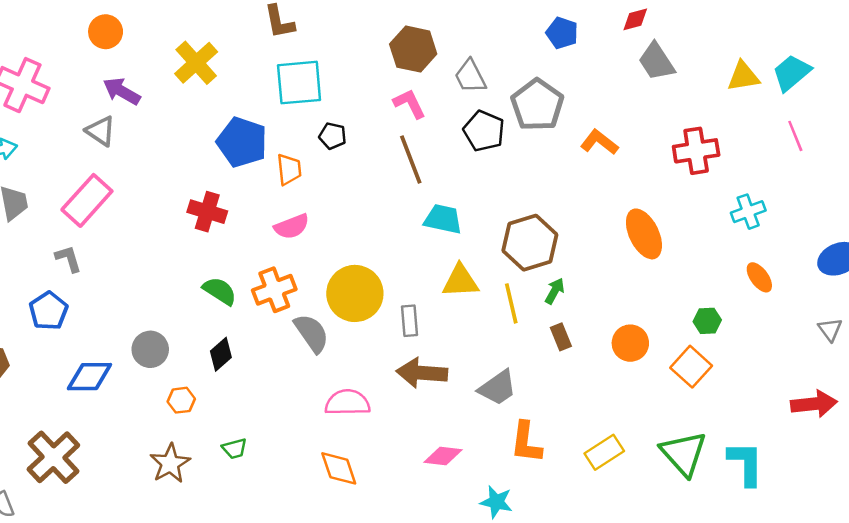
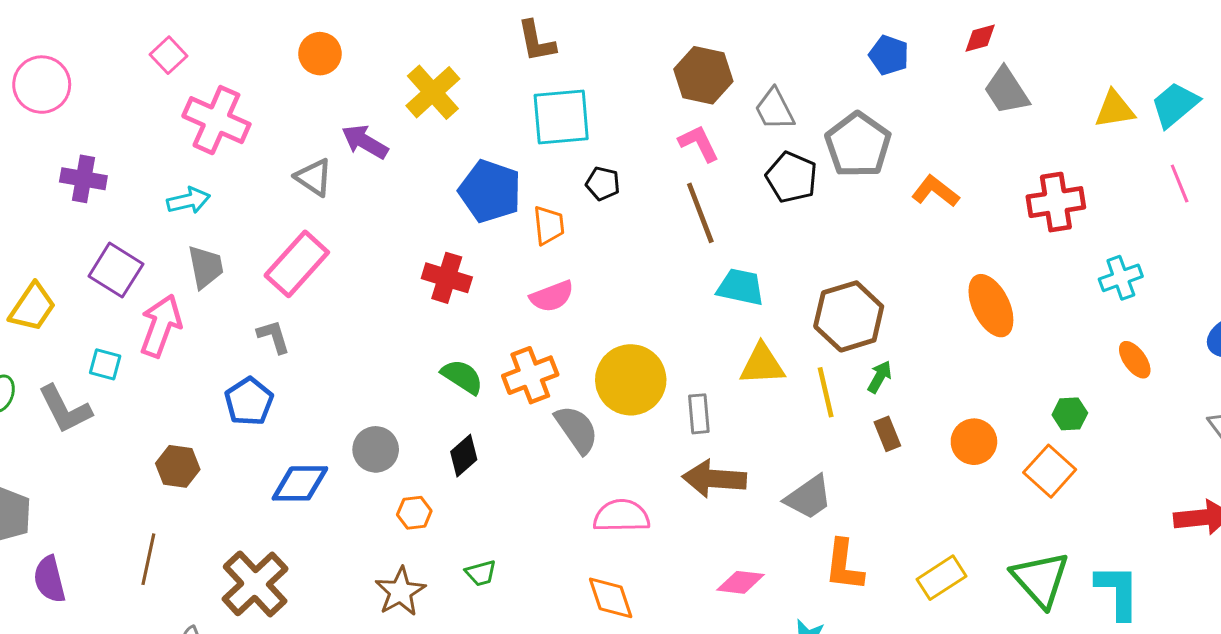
purple arrow: (122, 91) -> (365, 142), moved

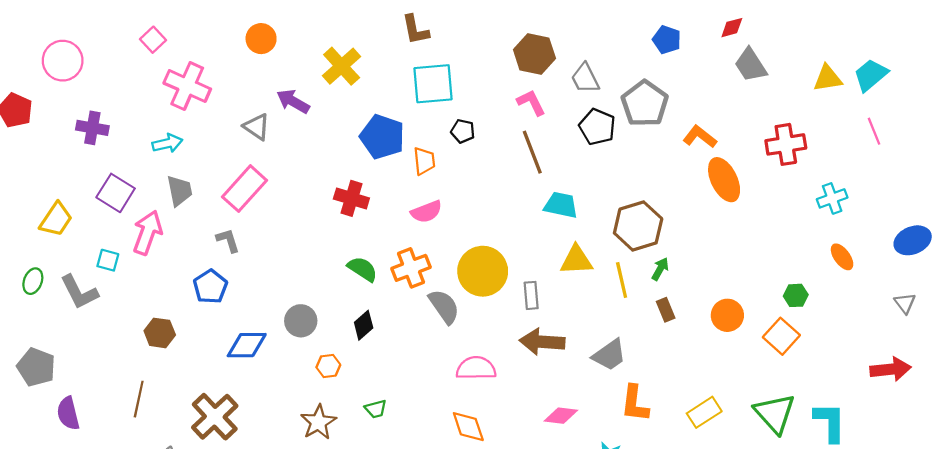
orange ellipse: (991, 306) -> (724, 180), moved

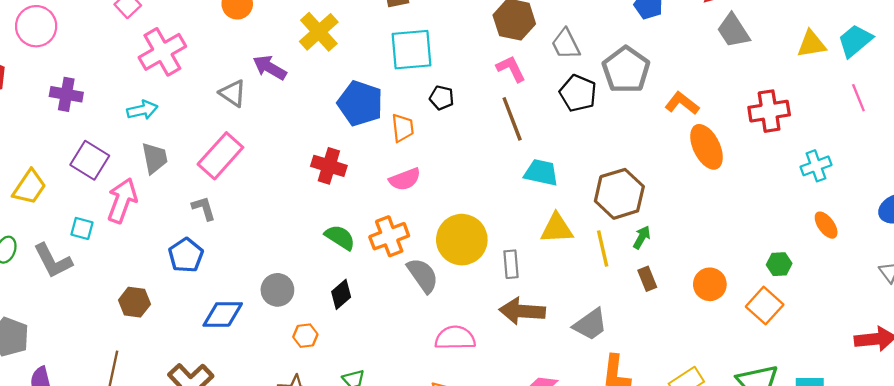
pink cross: (187, 86) -> (162, 52), turned 36

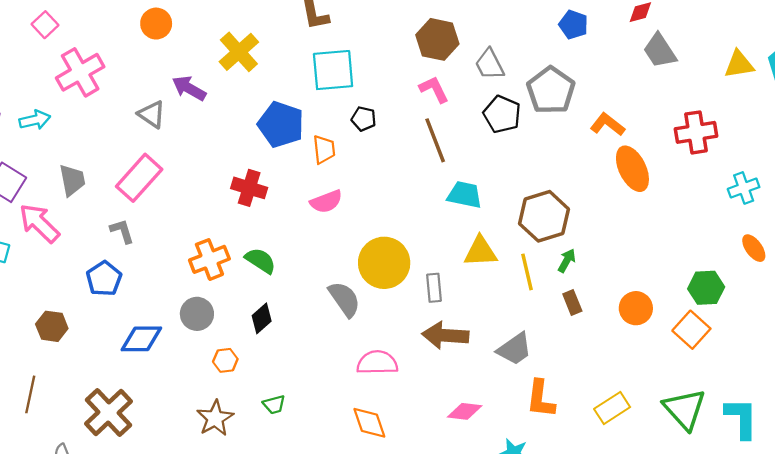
cyan arrow: (142, 110) -> (35, 120), moved
pink arrow: (122, 200) -> (39, 223), turned -66
orange cross: (389, 236) -> (209, 259), moved
green hexagon: (779, 264) -> (706, 288), size x1.4

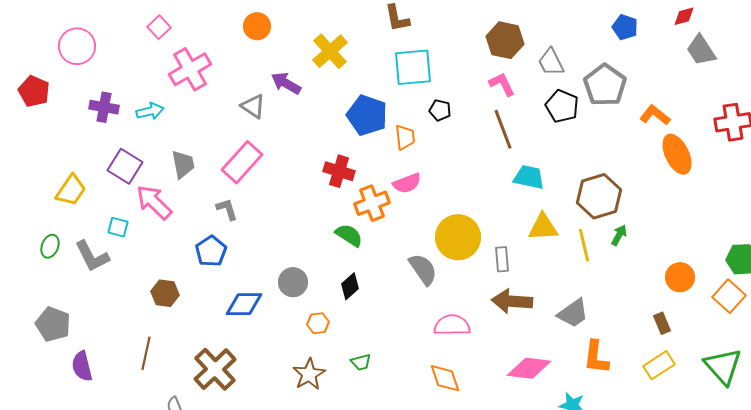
orange cross: (209, 259) -> (372, 203), moved
brown rectangle: (572, 303) -> (662, 323), moved
pink diamond: (465, 411) -> (529, 368), size x1.4

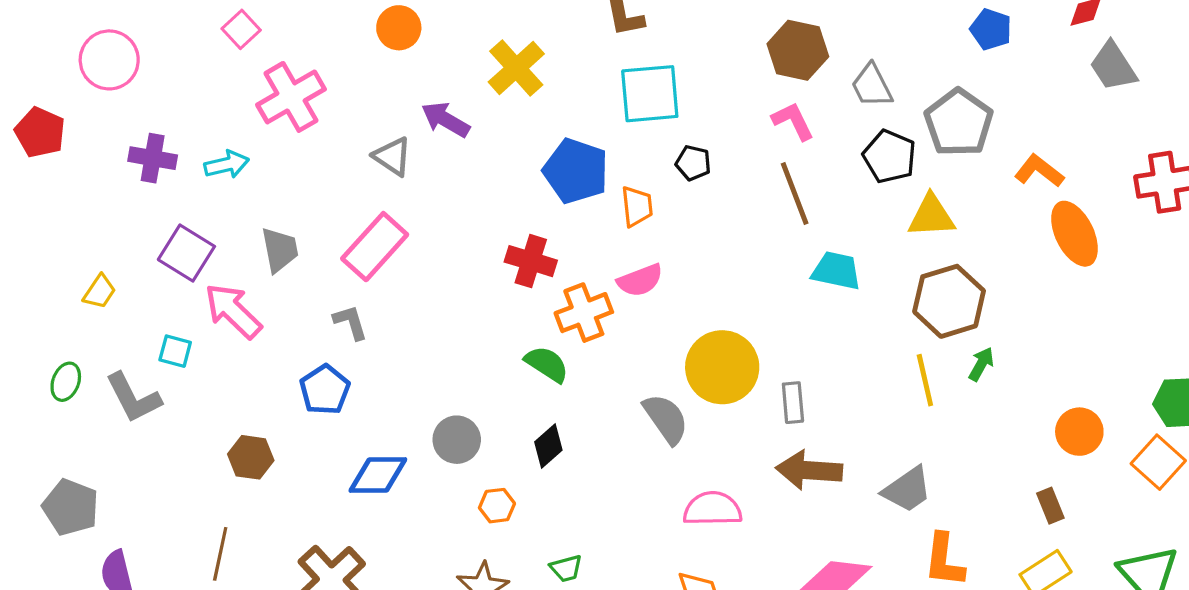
yellow trapezoid: (71, 190) -> (100, 292), size x0.7
yellow triangle: (543, 227) -> (931, 216), moved

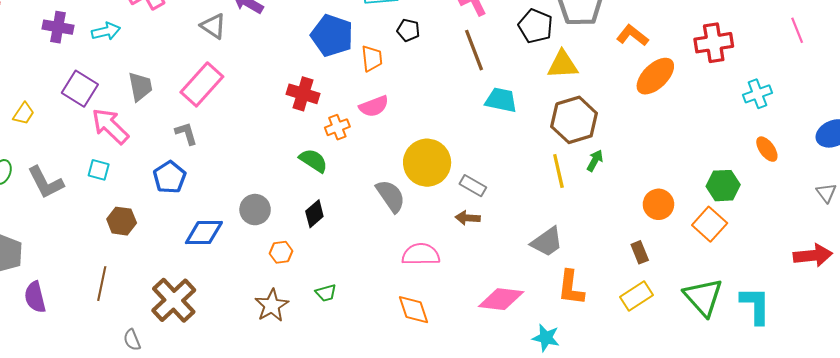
orange ellipse: (1075, 234) -> (655, 76), turned 72
orange cross: (584, 313) -> (337, 127), size x0.7
cyan square: (175, 351) -> (99, 170), moved
gray rectangle: (793, 403) -> (473, 186), turned -55
brown arrow: (809, 470) -> (468, 218), moved, size x0.6

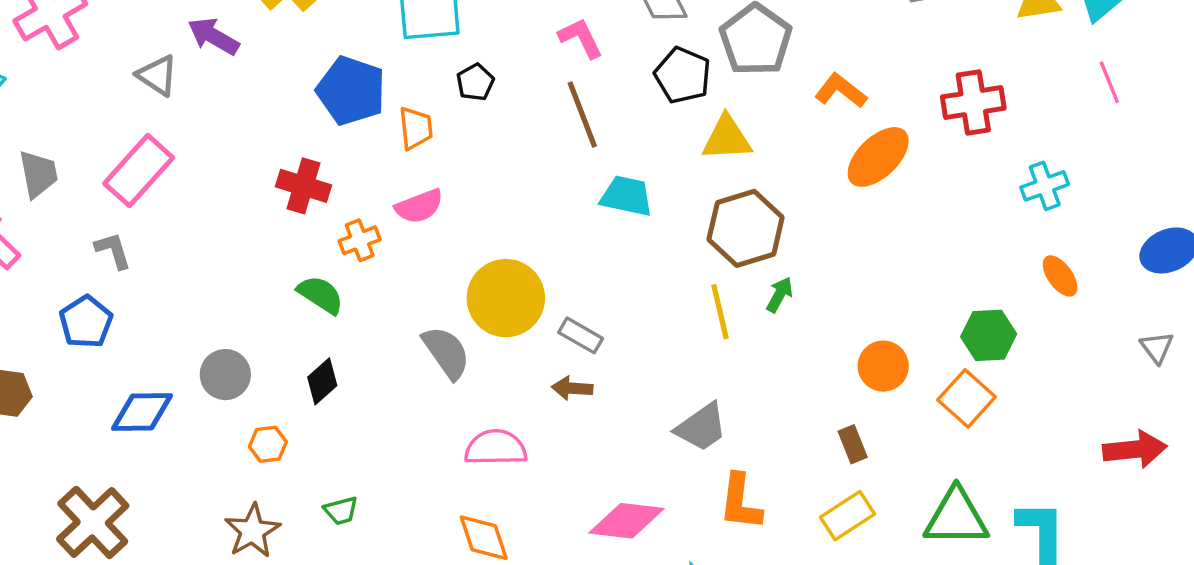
black pentagon: (408, 30) -> (475, 82), turned 30
green triangle: (703, 297) -> (956, 517), turned -48

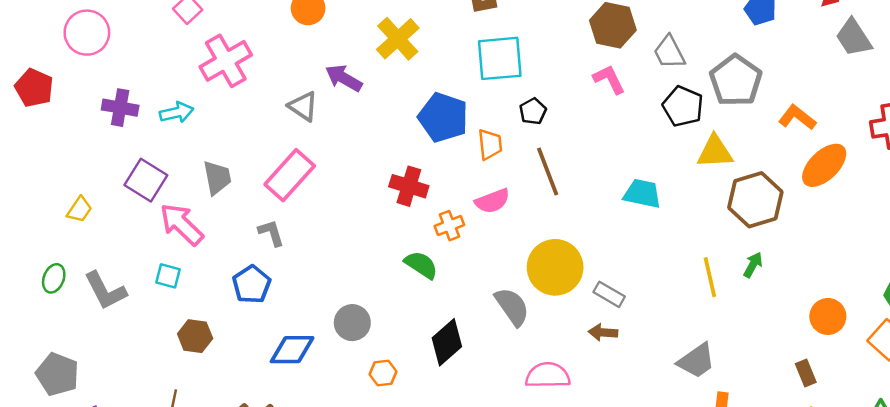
brown line: (582, 114) -> (548, 171), moved
brown hexagon: (746, 228) -> (755, 200), moved
black diamond: (322, 381) -> (447, 342), moved, size x1.4

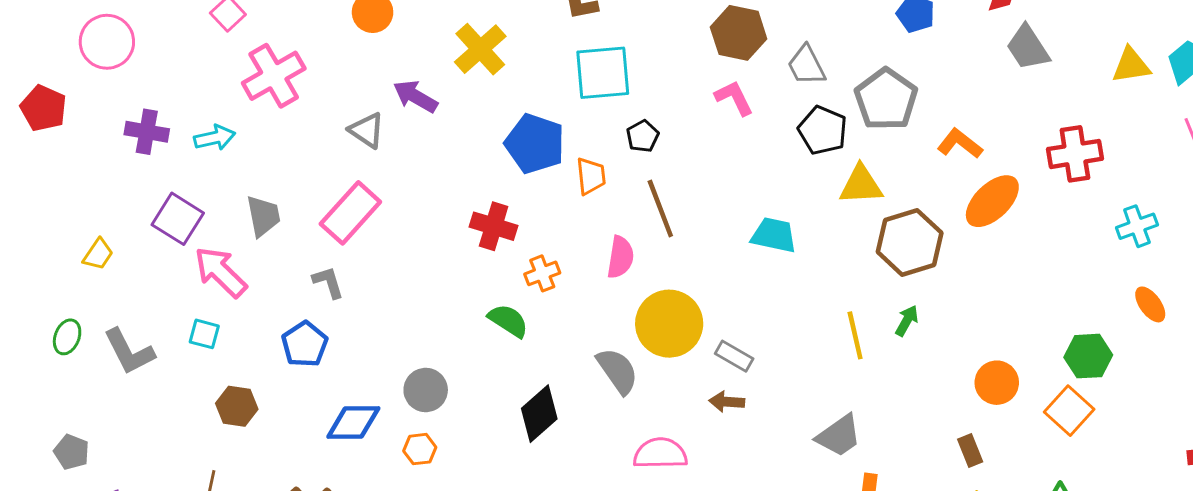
pink semicircle: (492, 201) -> (620, 257), moved, turned -60
orange hexagon: (383, 373) -> (420, 449), moved
gray pentagon: (57, 374) -> (71, 452), size x0.7

